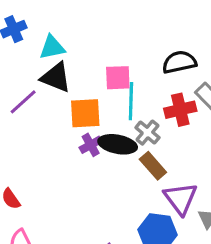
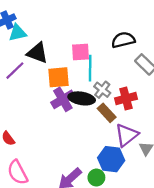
cyan triangle: (52, 47) -> (18, 33), moved
red cross: (180, 110) -> (126, 99), moved
purple cross: (91, 145) -> (63, 99), size x1.5
purple triangle: (181, 198) -> (127, 135), turned 30

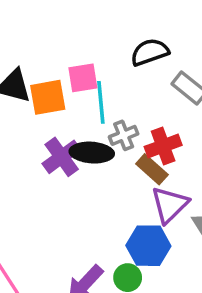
orange square: (58, 77) -> (48, 97), moved
gray cross: (102, 90) -> (124, 135), turned 35
brown rectangle: (107, 113) -> (152, 169), moved

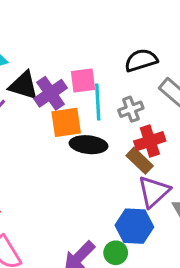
orange square: (48, 97) -> (66, 122), moved
gray cross: (124, 135) -> (131, 109), moved
purple cross: (62, 157) -> (51, 93), moved

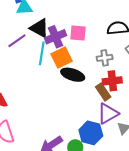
cyan line: (98, 102) -> (42, 53), moved
orange square: (66, 122) -> (61, 57), turned -30

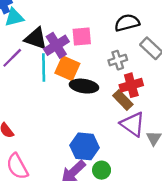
orange square: (61, 57) -> (67, 68), turned -30
purple triangle: (108, 114) -> (133, 124), turned -45
blue hexagon: (91, 133) -> (85, 146), moved

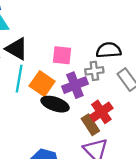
purple cross: (56, 45) -> (75, 85), moved
gray cross: (118, 60) -> (94, 71), moved
red cross: (131, 85) -> (101, 112), turned -30

